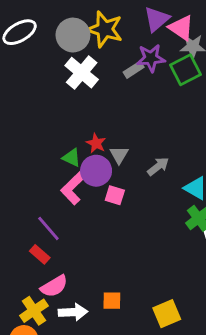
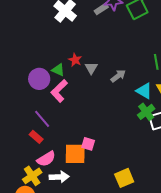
purple circle: (96, 171) -> (39, 79), moved
pink square: (115, 195) -> (88, 144), moved
orange square: (112, 301) -> (75, 154), moved, size x1.6

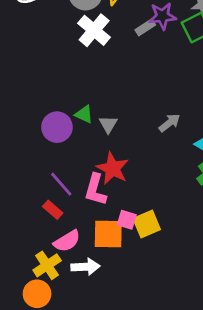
red star: (75, 60) -> (113, 168), moved, size x1.6
gray triangle: (91, 68) -> (108, 124), moved
pink L-shape: (59, 91) -> (95, 190), moved, turned -30
yellow square: (124, 178) -> (147, 224), moved

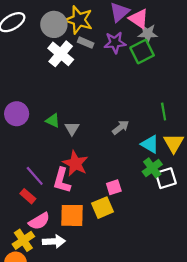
gray rectangle: (145, 27) -> (86, 43), moved, turned 56
purple circle: (57, 127) -> (17, 114), moved
pink square: (127, 220) -> (114, 187), moved, turned -35

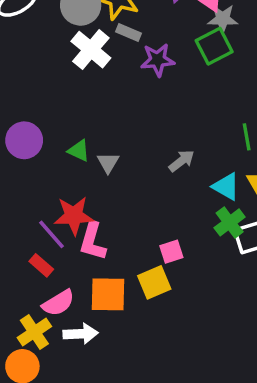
purple star: (115, 43) -> (158, 60), moved
red star: (75, 163) -> (74, 216), moved, turned -30

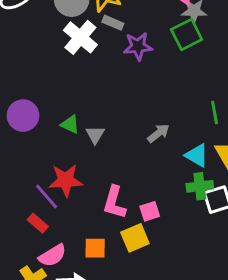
green cross: (230, 222) -> (200, 186), turned 30
pink L-shape: (93, 241) -> (114, 202), moved
orange square: (108, 294) -> (95, 248), size x0.7

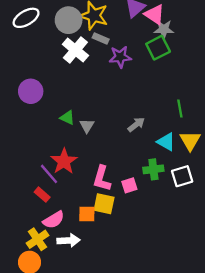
purple circle: (23, 116) -> (31, 91), moved
red star: (66, 180) -> (64, 161), turned -30
green cross: (200, 186) -> (153, 169), moved
yellow square: (135, 238) -> (104, 204), moved, turned 35

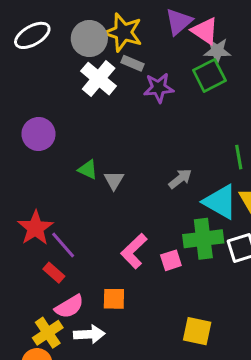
cyan triangle: (166, 142) -> (220, 202), size x1.4
red star: (64, 161) -> (35, 228), moved
green cross: (153, 169) -> (203, 239), size x1.4
pink L-shape: (102, 178) -> (134, 251), turned 30
yellow square: (104, 204) -> (197, 331), moved

